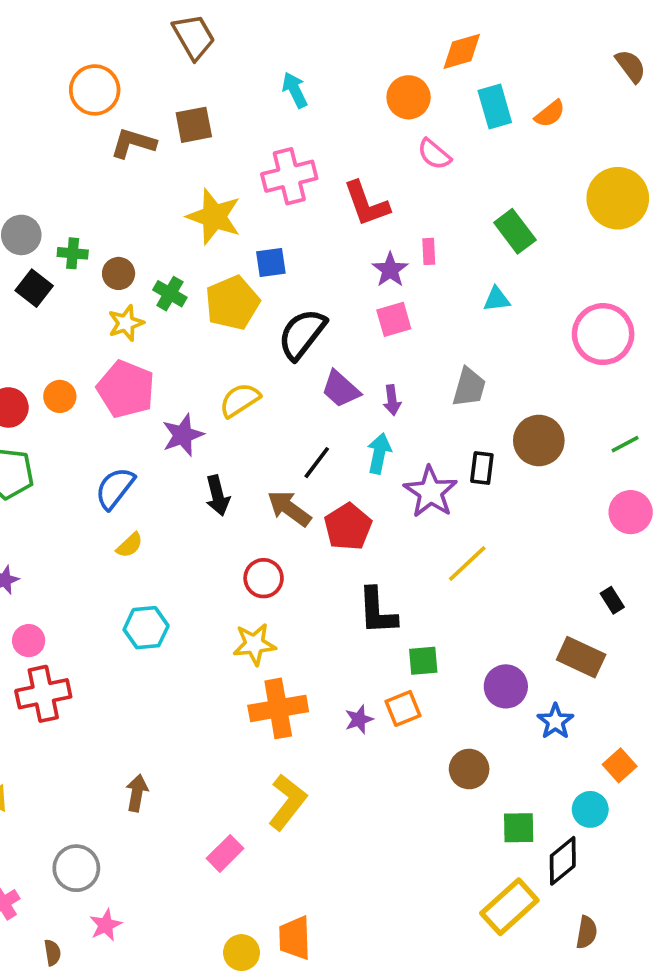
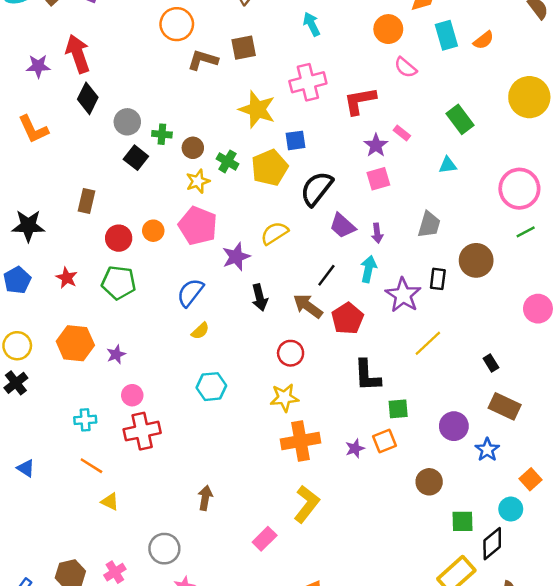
red L-shape: (366, 204) -> (360, 101), turned 100
pink rectangle: (429, 251) -> (402, 133), turned -49
green line: (625, 444) -> (526, 232), moved
black rectangle: (612, 600) -> (491, 363), moved

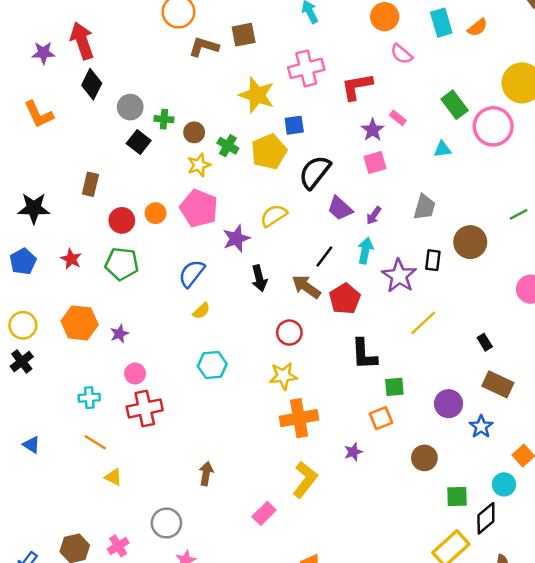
pink circle: (519, 189) -> (493, 126), moved
purple arrow: (377, 233) -> (374, 216), turned 42
purple star: (355, 448) -> (353, 452), moved

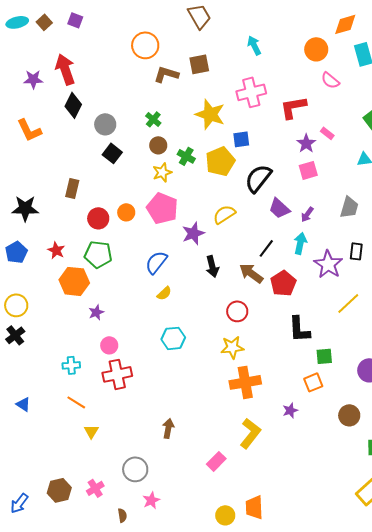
green cross: (164, 119) -> (153, 119), moved, turned 35
orange hexagon: (80, 323) -> (74, 281), moved
yellow triangle: (113, 477) -> (91, 431), turned 35

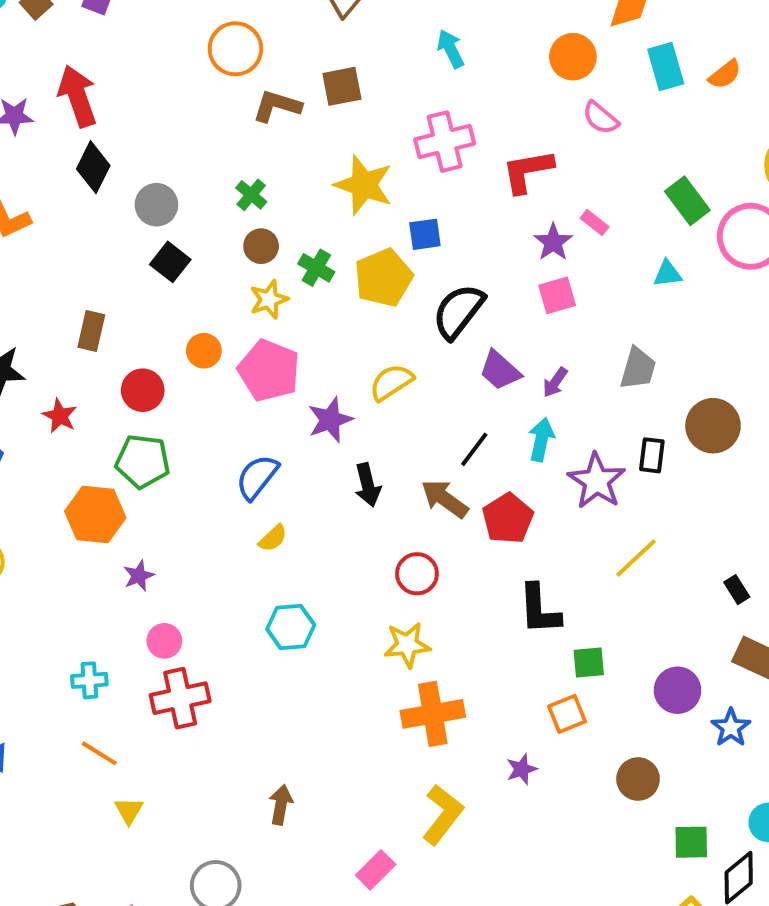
orange circle: (126, 212) -> (204, 351), moved
red star: (56, 250) -> (60, 416), moved

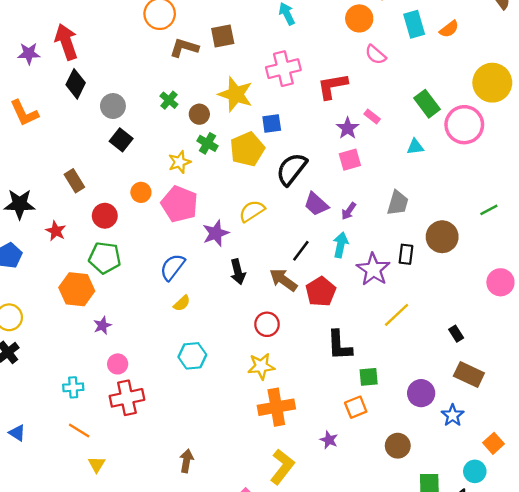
brown circle: (261, 246) -> (199, 114), moved
brown rectangle: (91, 331) -> (74, 181), turned -45
purple star: (522, 769) -> (329, 440), turned -30

